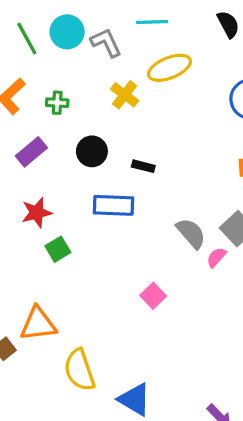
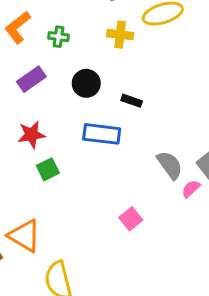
yellow cross: (125, 95) -> (120, 35), turned -35
orange triangle: (38, 324) -> (24, 236), turned 33

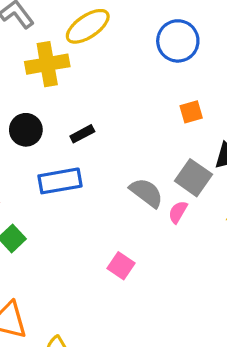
yellow cross: (120, 35) -> (47, 64), size x1.4
black rectangle: (132, 101) -> (82, 134), turned -30

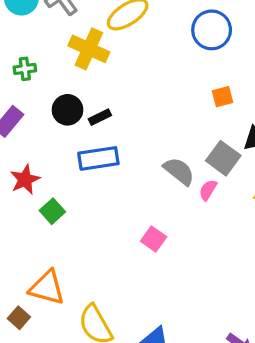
yellow cross: (47, 64) -> (89, 49), turned 33
black rectangle: (82, 134) -> (100, 117), moved

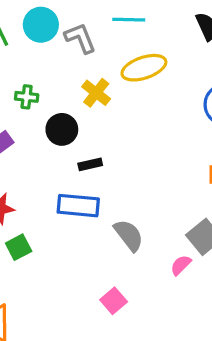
yellow cross: (89, 49) -> (96, 93), size x0.7
black circle: (68, 110) -> (62, 129), moved
gray semicircle: (179, 171) -> (129, 235), moved

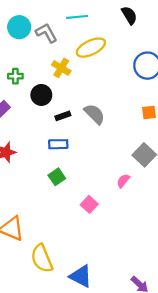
blue rectangle: (78, 206) -> (58, 144), size x0.7
gray semicircle: (129, 235) -> (95, 114), moved
green square: (19, 247) -> (57, 177), moved
pink semicircle: (181, 265) -> (123, 181), moved

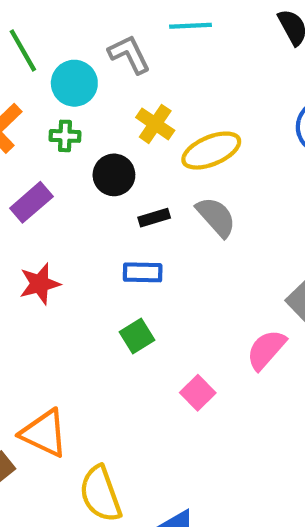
cyan circle: (19, 27) -> (74, 83), moved
yellow ellipse: (91, 48) -> (211, 151), moved
pink semicircle: (123, 181) -> (266, 350), size x1.5

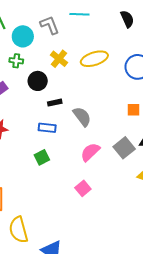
yellow ellipse: (211, 151) -> (94, 59), moved
gray semicircle: (216, 217) -> (82, 117), moved
pink semicircle: (266, 350) -> (90, 152), moved
pink square: (198, 393) -> (83, 188), moved

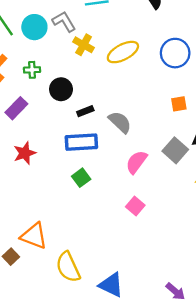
cyan circle: (23, 36) -> (34, 27), moved
yellow cross: (59, 59) -> (84, 45), moved
blue rectangle: (47, 128) -> (81, 142), size x1.5

